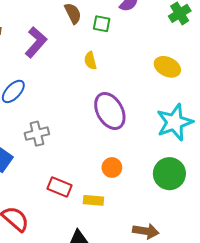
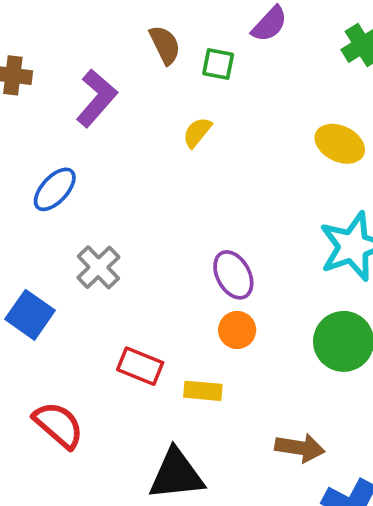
yellow semicircle: (90, 61) -> (197, 132), turned 54
purple ellipse: (110, 111) -> (233, 275), moved, size x0.7
gray cross: (37, 134) -> (98, 267), turned -30

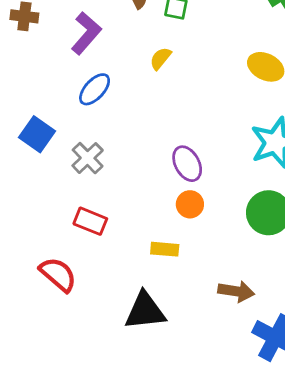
blue ellipse: (55, 189) -> (95, 89), moved
blue square: (30, 315) -> (37, 134), moved
red rectangle: (140, 366) -> (90, 221), moved

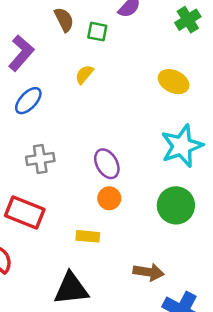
gray cross: (88, 158) -> (40, 159), moved, turned 36
red rectangle: (90, 221) -> (25, 213), size x1.4

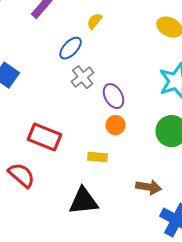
blue ellipse: (28, 101) -> (71, 48), moved
gray cross: (40, 159) -> (83, 77), moved, turned -30

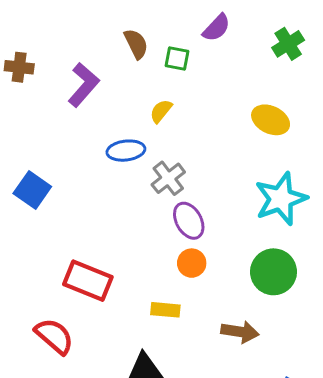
blue ellipse: (71, 48) -> (126, 151), turned 40
gray cross: (83, 77) -> (168, 178), moved
brown arrow: (149, 187) -> (240, 332), moved

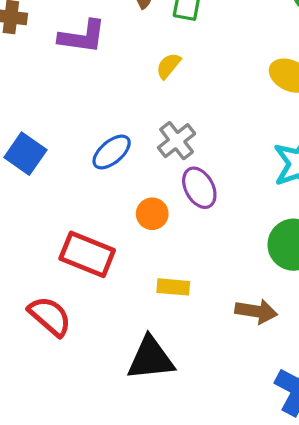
purple L-shape: (83, 85) -> (82, 37), turned 57
blue ellipse: (126, 151) -> (112, 152), moved, turned -33
orange circle: (192, 263) -> (152, 214), moved

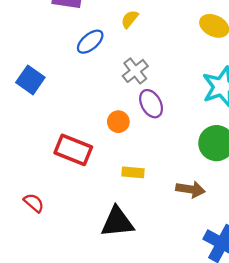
blue ellipse: (112, 152) -> (90, 42), moved
red semicircle: (50, 316) -> (34, 203), moved, size x0.7

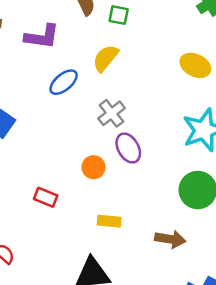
yellow semicircle: (130, 19) -> (106, 58), size x1.4
red rectangle: (73, 150) -> (46, 197), size x0.6

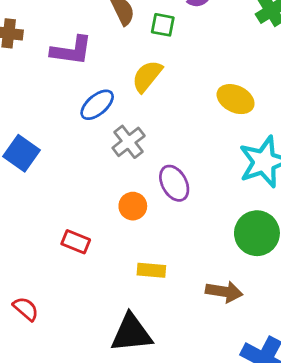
yellow ellipse: (195, 65) -> (236, 99), moved
gray cross: (111, 113) -> (129, 142), moved

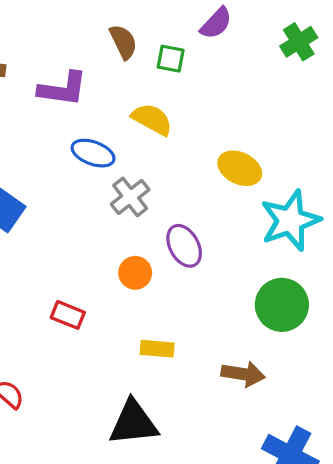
yellow semicircle: (147, 76) -> (152, 119), turned 80
yellow ellipse: (236, 99) -> (240, 168), moved
blue ellipse: (97, 105) -> (93, 153), turned 60

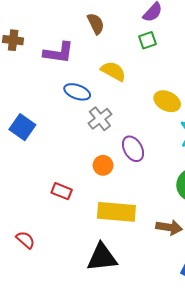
green square: (171, 59) -> (147, 40), moved, turned -30
yellow rectangle: (157, 349) -> (116, 212), size x1.8

